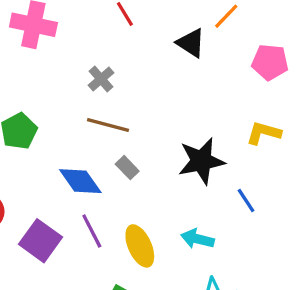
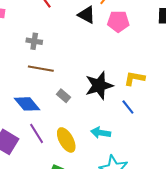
pink pentagon: (270, 62) -> (118, 21), moved
gray cross: (101, 79) -> (34, 41), turned -35
yellow L-shape: (264, 133) -> (134, 78), moved
gray rectangle: (127, 168) -> (63, 96), moved

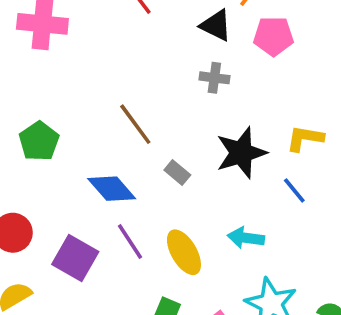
gray cross: (34, 41) -> (214, 78), moved
brown line: (41, 69) -> (135, 124), turned 45

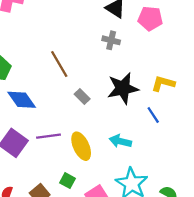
blue diamond: (112, 189) -> (22, 100), moved
purple line: (130, 242) -> (48, 136), turned -70

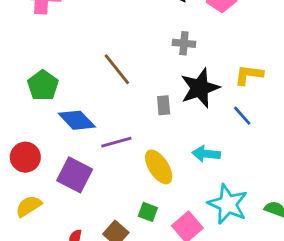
gray cross: (111, 40) -> (184, 43), moved
gray rectangle: (82, 96) -> (164, 105), moved, turned 48
purple line: (48, 136) -> (116, 142), moved

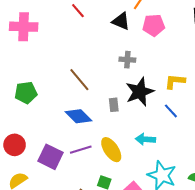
green pentagon: (43, 85) -> (26, 93), turned 30
blue diamond: (77, 120) -> (79, 116), moved
purple line: (116, 142) -> (81, 150), moved

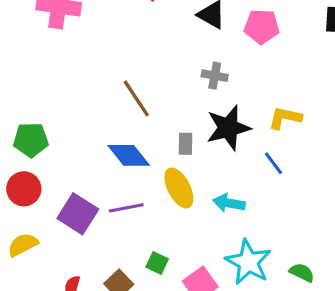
green pentagon: (26, 93) -> (31, 140), moved
yellow ellipse: (111, 150) -> (179, 188), moved

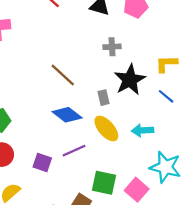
purple square: (78, 214) -> (42, 163), size x0.7
green square: (157, 263) -> (104, 183), size x1.6

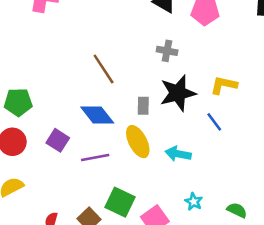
purple square: (42, 163) -> (58, 140), moved
cyan star: (165, 167) -> (194, 202), size x0.5

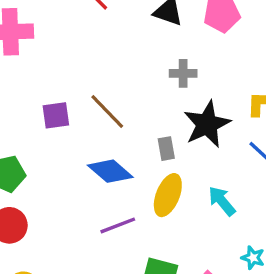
purple square: (58, 140) -> (56, 115), moved, turned -30
yellow ellipse: (138, 142) -> (168, 195), turned 60
cyan arrow: (178, 154) -> (222, 201), turned 50

